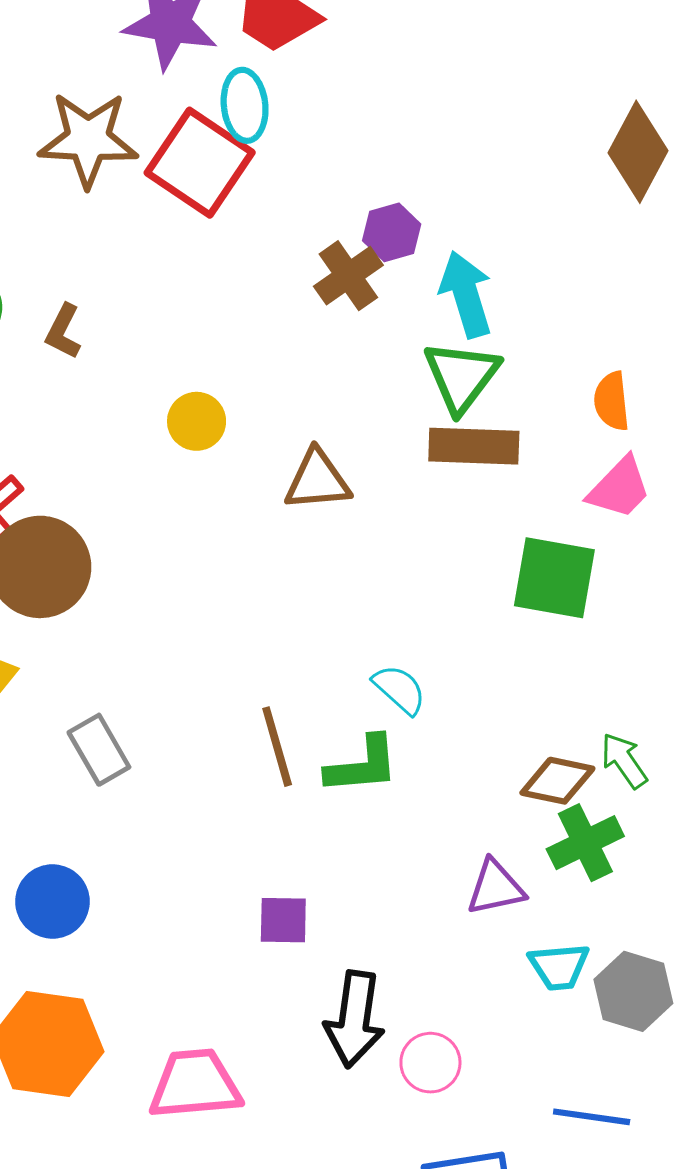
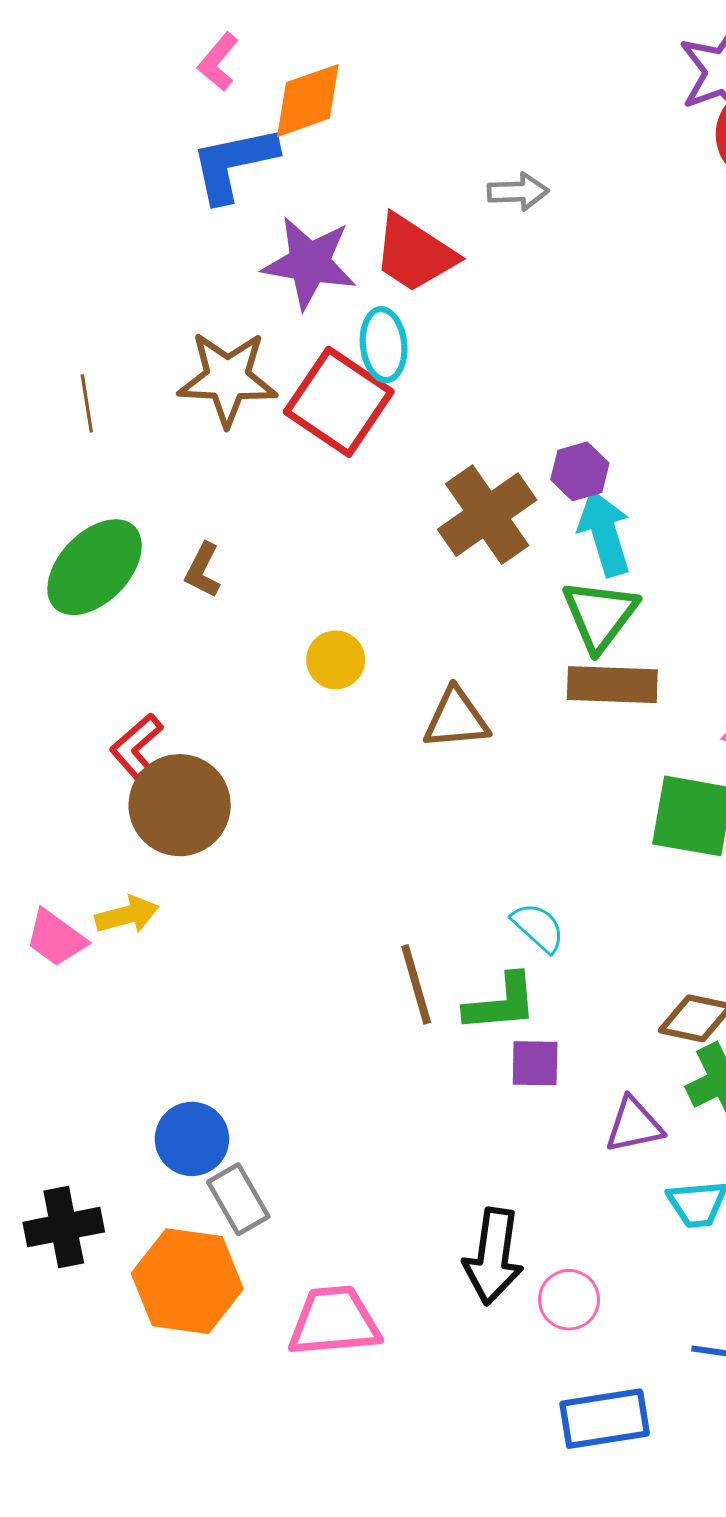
purple hexagon: (392, 232) -> (580, 471), moved
brown cross: (348, 276) -> (487, 515), size x1.4
gray rectangle: (99, 750) -> (238, 1199), moved
purple square: (283, 920) -> (535, 1063), moved

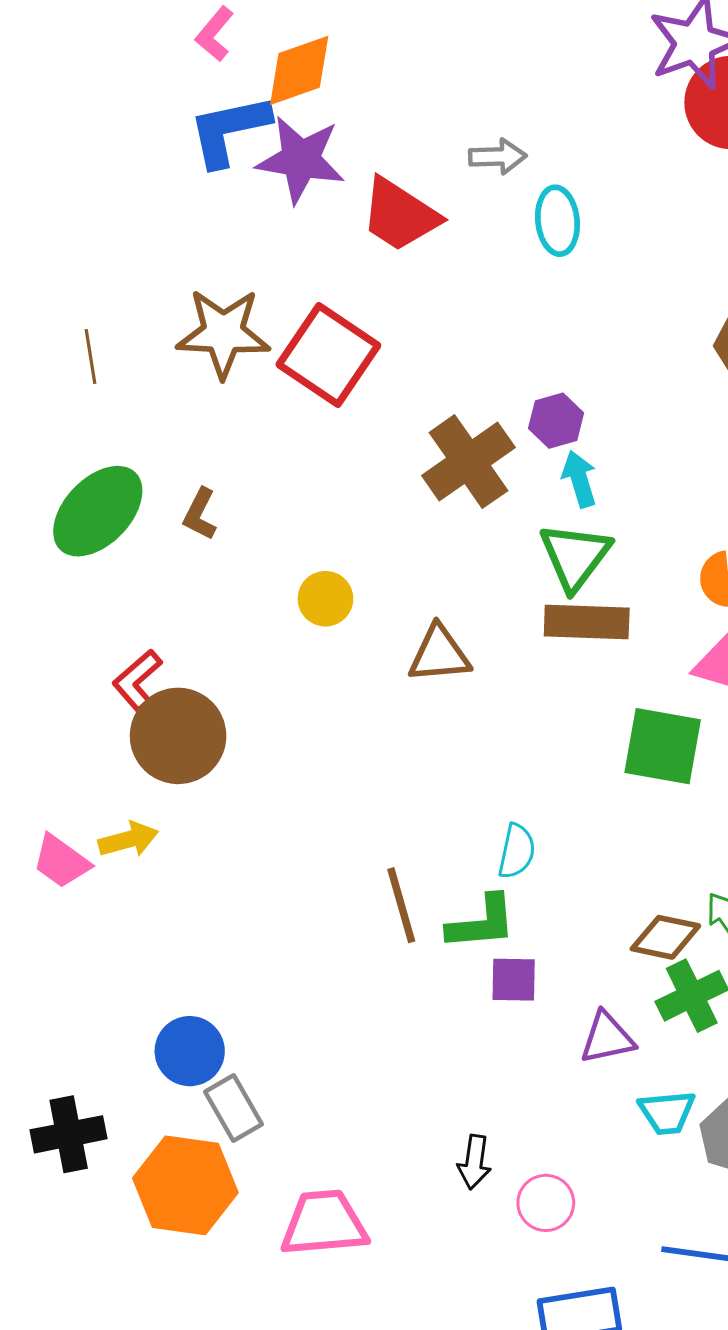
purple star: (309, 263) -> (301, 159), moved
cyan ellipse: (384, 345) -> (557, 221), moved
cyan arrow: (605, 533) -> (579, 479), size x0.7
cyan semicircle: (538, 927) -> (517, 851), turned 60
black arrow: (493, 1256) -> (474, 1162), size x0.6

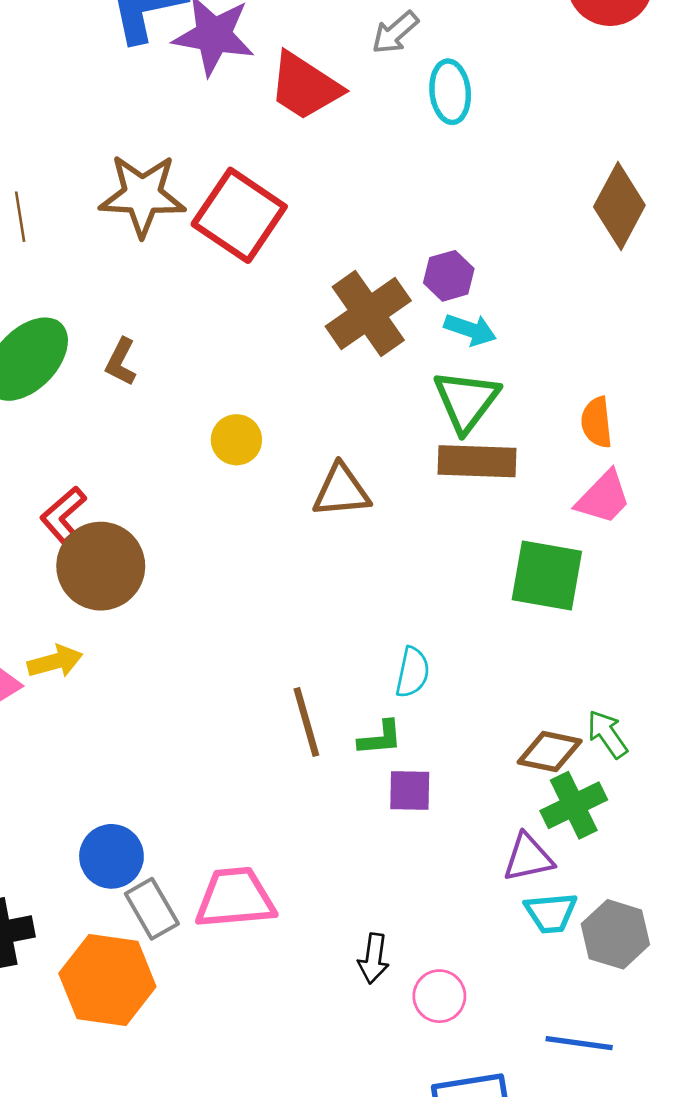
gray arrow: (498, 157) -> (395, 33), turned 141
cyan arrow: (579, 479) -> (470, 330), turned 126
green L-shape: (482, 923) -> (380, 738), size x0.7
purple triangle: (607, 1038) -> (528, 858), moved
pink trapezoid: (324, 1223) -> (235, 898), moved

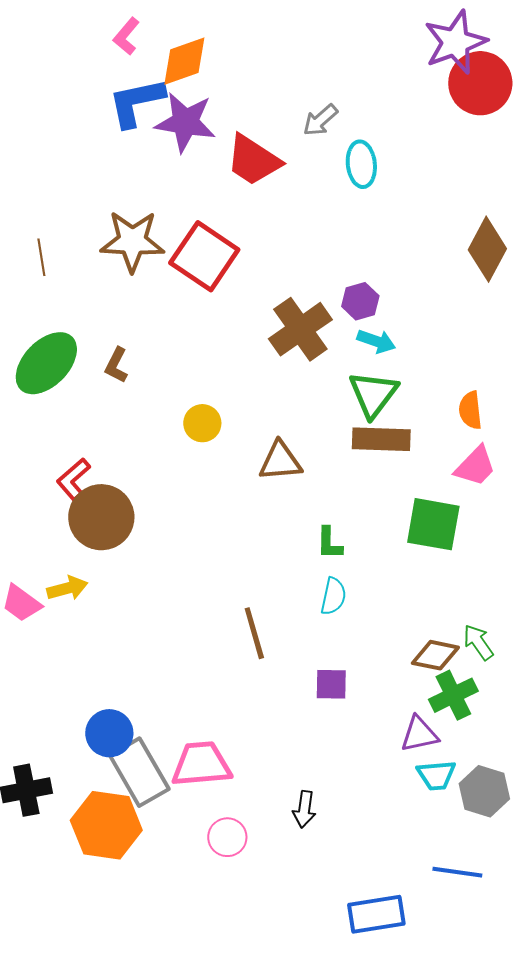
green L-shape: (380, 738) -> (329, 543), moved, turned 96
gray rectangle: (152, 909) -> (139, 772), size x1.5
pink circle: (439, 996) -> (227, 837), moved

